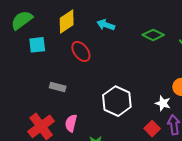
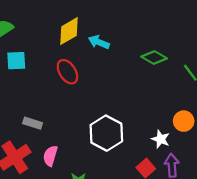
yellow diamond: (67, 21) -> (69, 31), moved
gray rectangle: (58, 87) -> (33, 123), moved

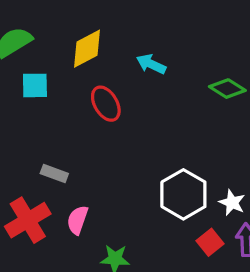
yellow diamond: (69, 31) -> (87, 49), moved
white hexagon: (106, 133) -> (183, 194), moved

